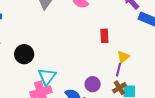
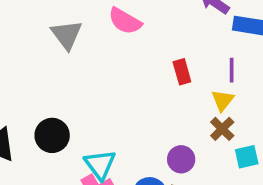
purple line: (118, 70) -> (232, 70), moved
brown cross: (119, 88) -> (222, 129), moved

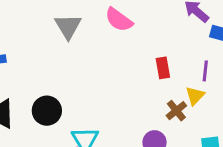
brown cross: (222, 129) -> (176, 111), moved

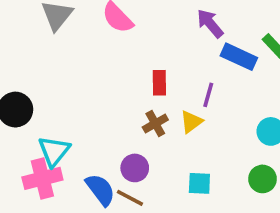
brown cross: (176, 111) -> (155, 124), moved

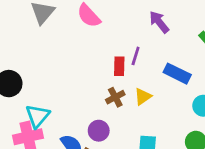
blue rectangle: (239, 57) -> (177, 74), moved
purple line: (208, 95) -> (136, 56), moved

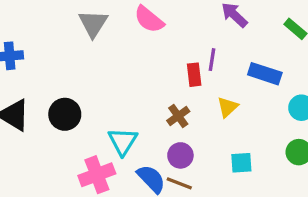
brown cross: (115, 97) -> (178, 116), moved
cyan triangle: (38, 116) -> (123, 141), moved

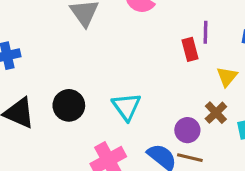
brown cross: (178, 116) -> (216, 113), moved
cyan triangle: (123, 141) -> (126, 107), moved

